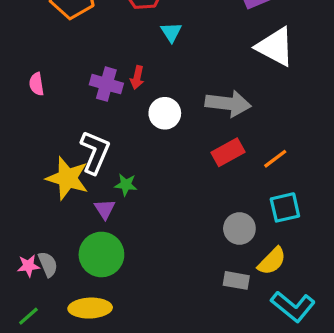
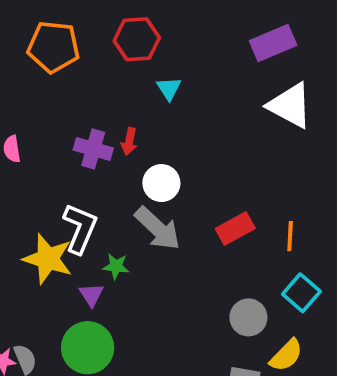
gray arrow: (228, 104) -> (158, 228), moved, turned 36
orange line: (275, 159) -> (290, 236), turned -50
cyan square: (285, 207) -> (301, 293), turned -36

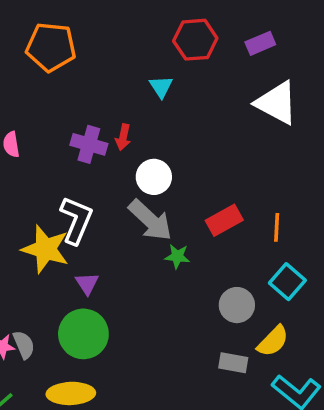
red hexagon: (137, 39) -> (195, 40), moved
purple rectangle: (273, 43) -> (260, 43), size x0.7
green star: (116, 266) -> (177, 256), moved

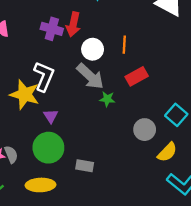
red arrow: (123, 137) -> (73, 24), size x1.5
orange line: (277, 227) -> (124, 45), moved
gray rectangle: (233, 363) -> (85, 166), moved

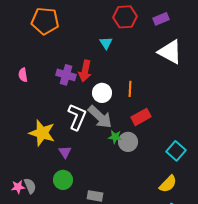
white L-shape: (44, 76) -> (77, 117), moved
gray circle: (145, 130) -> (128, 142), moved
green circle: (48, 148) -> (63, 180), size x0.7

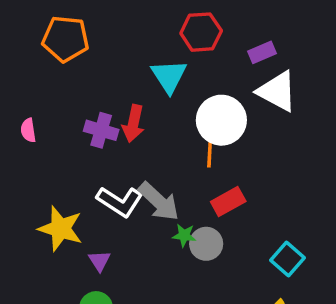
purple rectangle: (161, 19) -> (262, 52), moved
cyan triangle: (106, 43) -> (169, 76), size x1.6
white circle: (102, 93) -> (221, 120), moved, size x1.5
white L-shape: (77, 117) -> (120, 201), turned 100

